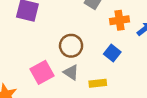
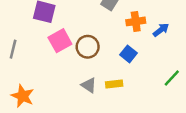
pink square: (42, 72) -> (60, 41), moved
gray triangle: (71, 72) -> (89, 85), moved

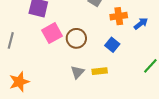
gray triangle: (89, 85) -> (77, 72), turned 40
orange star: (23, 96) -> (19, 82), turned 30

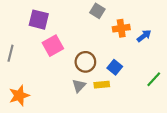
brown circle: (76, 38) -> (85, 62), moved
blue square: (112, 45) -> (115, 67), moved

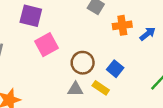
yellow rectangle: (102, 85) -> (101, 88), turned 40
gray triangle: (79, 86) -> (75, 89), turned 48

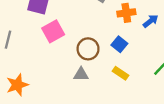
blue square: (115, 69) -> (119, 44), moved
yellow rectangle: (101, 88) -> (121, 73), moved

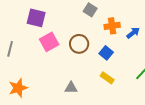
brown circle: (88, 49) -> (79, 44), moved
gray triangle: (81, 74) -> (71, 88), moved

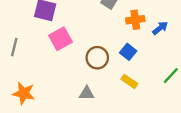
brown circle: (79, 44) -> (97, 58), moved
orange star: (18, 88) -> (24, 93), turned 30

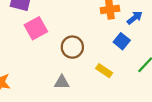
blue square: (128, 52) -> (122, 41), moved

